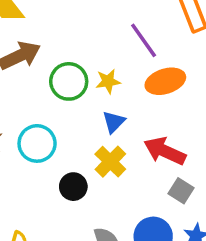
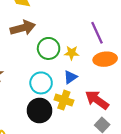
cyan circle: (37, 143) -> (41, 83), moved
yellow cross: (110, 162) -> (64, 100), turned -36
black circle: (73, 187) -> (39, 111), size x1.5

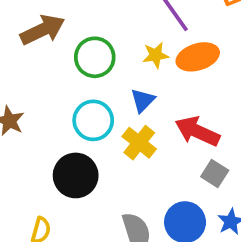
yellow star: (72, 53) -> (156, 55), moved
yellow cross: (64, 100) -> (139, 143), turned 30
black circle: (39, 111) -> (76, 175), moved

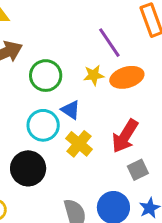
blue triangle: (143, 100) -> (71, 110), moved, turned -42
red arrow: (197, 131) -> (125, 136), turned -84
gray square: (215, 174) -> (138, 170), turned 30

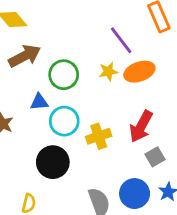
blue triangle: (71, 110) -> (39, 102), moved, turned -36
yellow cross: (79, 144) -> (99, 136), turned 35

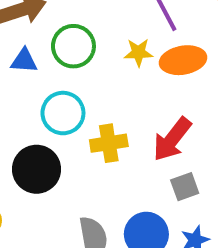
blue triangle: (39, 102) -> (24, 61), moved

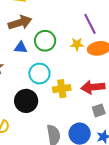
red arrow: (172, 139) -> (93, 87), turned 45

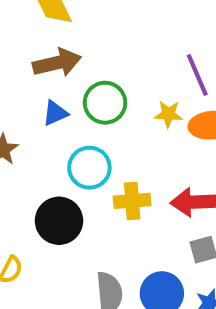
blue triangle: (21, 48) -> (55, 113), turned -32

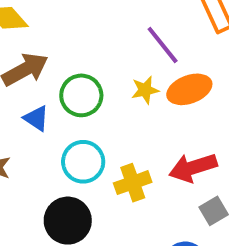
blue triangle: (55, 113) -> (36, 118), turned -48

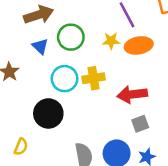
yellow cross: (133, 183) -> (94, 78), moved

